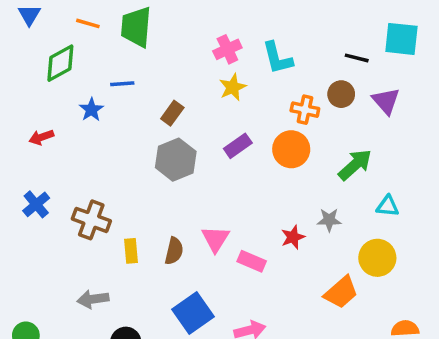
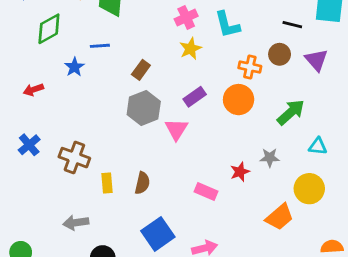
pink triangle: (215, 239) -> (176, 129), moved

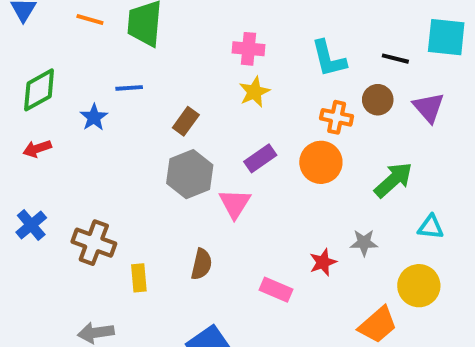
pink cross: (186, 17) -> (249, 49), turned 30
cyan L-shape: (227, 25) -> (329, 59), moved
green diamond: (49, 29) -> (39, 90), moved
brown semicircle: (142, 183) -> (202, 264), moved

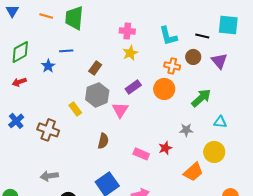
red star: (323, 262) -> (165, 148), moved
yellow rectangle: (139, 278) -> (75, 109), moved, turned -32

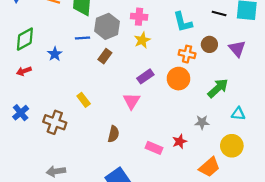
black line: (202, 36) -> (219, 13), moved
blue line: (66, 51) -> (82, 38), moved
gray hexagon: (97, 95) -> (107, 26), moved

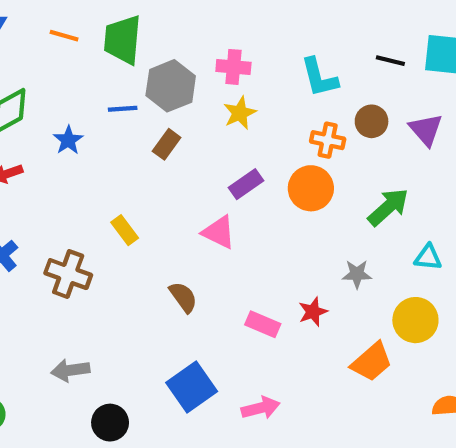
pink triangle: (132, 101) -> (219, 232), turned -36
brown semicircle: (113, 134) -> (183, 297), turned -49

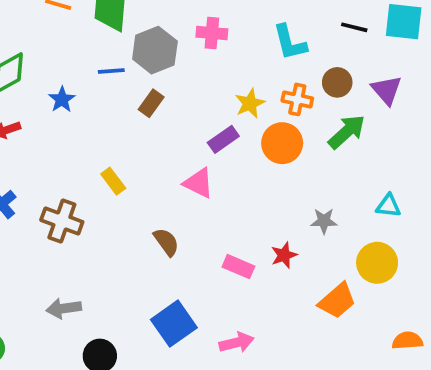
yellow star: (240, 113) -> (250, 103), moved
green arrow: (388, 207) -> (347, 132), moved

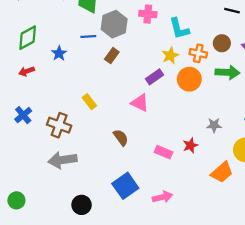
cyan L-shape: (290, 43) -> (179, 29), moved
green arrow: (347, 132) -> (227, 72), turned 45
gray arrow: (64, 308) -> (62, 160), moved, size x1.4

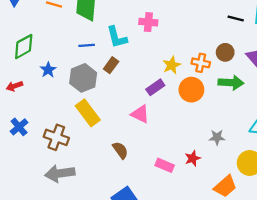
gray hexagon: (114, 24) -> (83, 78), moved
cyan L-shape: (179, 29) -> (117, 37), moved
blue star: (59, 53) -> (48, 70), moved
red arrow: (27, 71) -> (14, 86), moved
yellow rectangle: (89, 102) -> (88, 113), size x1.6

